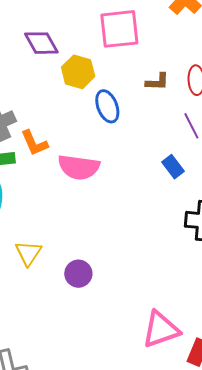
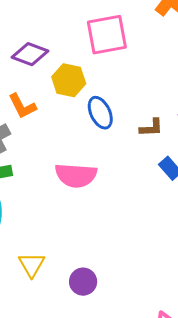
purple diamond: (41, 43) -> (30, 54), turned -36
brown L-shape: (157, 82) -> (151, 128), moved
orange L-shape: (34, 143) -> (22, 106), moved

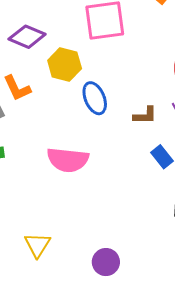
yellow triangle: (32, 265) -> (37, 245), moved
purple circle: (83, 282) -> (106, 262), moved

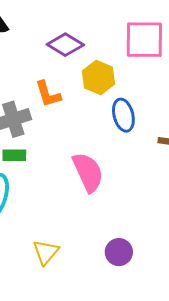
pink semicircle: (68, 160) -> (88, 172), turned -129
purple circle: (106, 262) -> (119, 252), moved

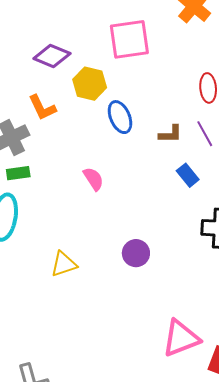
pink semicircle: (88, 172) -> (93, 179), size x0.6
yellow triangle: (46, 252) -> (64, 264), turned 40

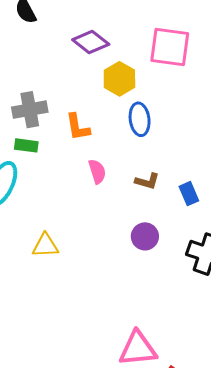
orange L-shape: (42, 108) -> (78, 127), moved
brown L-shape: (170, 134) -> (147, 181), moved
purple circle: (136, 253) -> (145, 236), moved

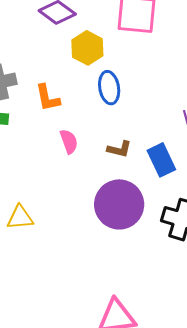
blue rectangle: (189, 194) -> (161, 160), size x1.4
purple circle: (145, 236) -> (119, 204), size x1.8

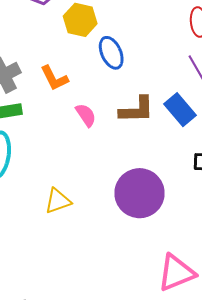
brown L-shape: (119, 149) -> (137, 110), size x1.5
purple circle: (119, 204) -> (140, 193), moved

